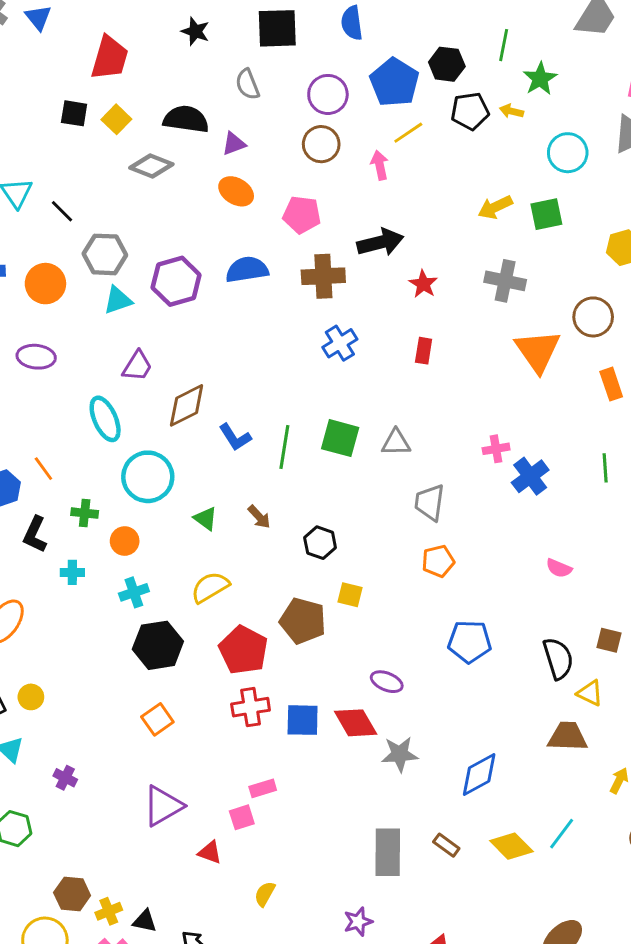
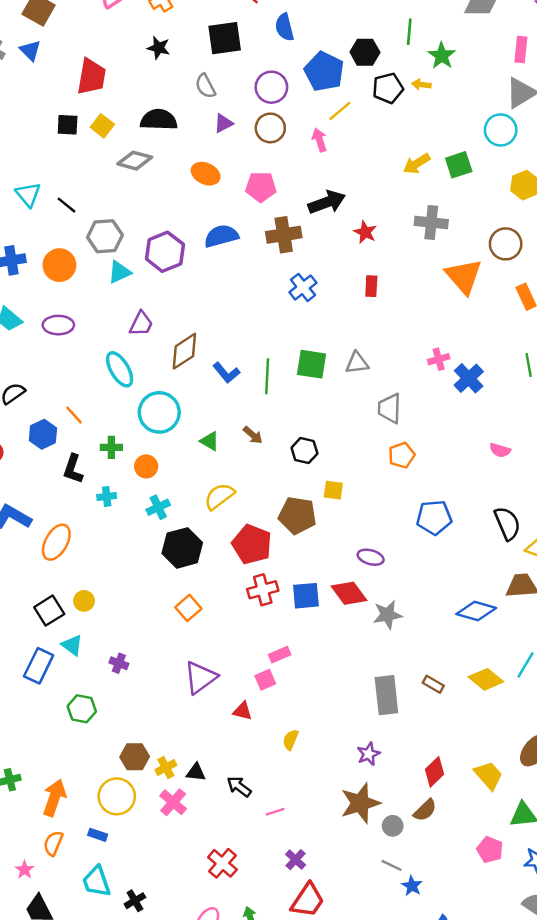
purple triangle: (234, 144) -> (224, 123), moved
cyan circle: (568, 153) -> (501, 130), moved
blue diamond: (479, 775) -> (476, 611), moved, turned 51

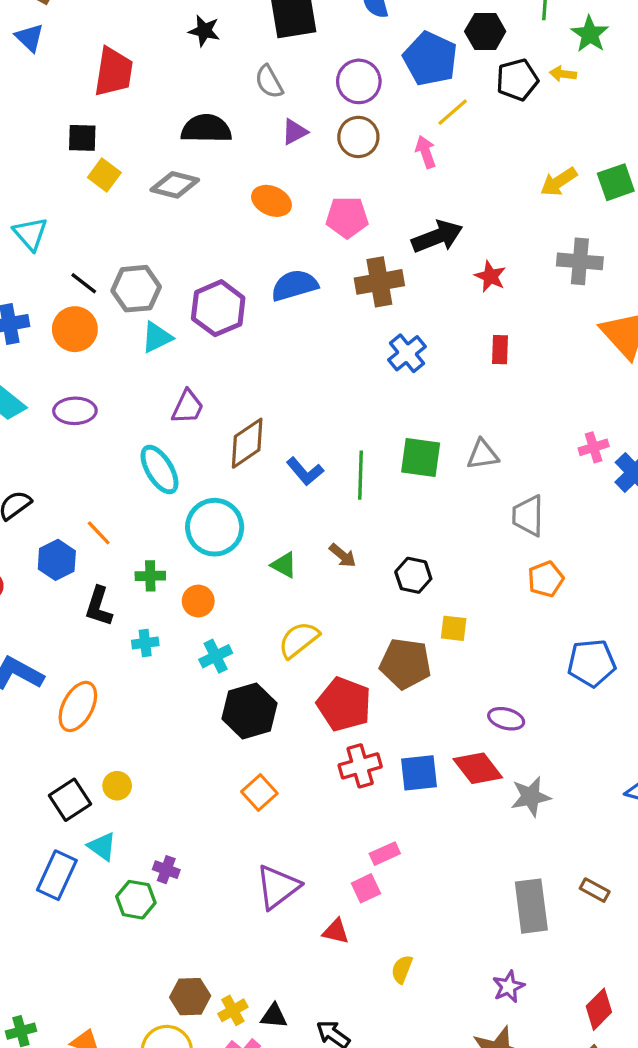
yellow square: (102, 126) -> (104, 175), moved
black line: (67, 205) -> (84, 283), moved
green hexagon: (82, 709) -> (136, 900), moved

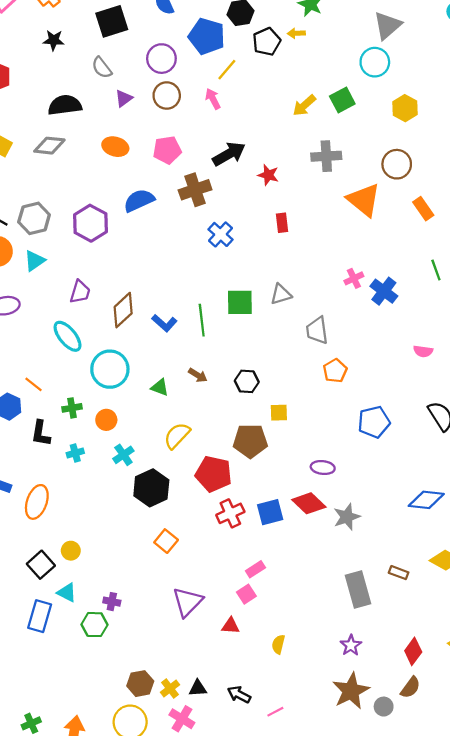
cyan triangle: (157, 337) -> (35, 261), moved

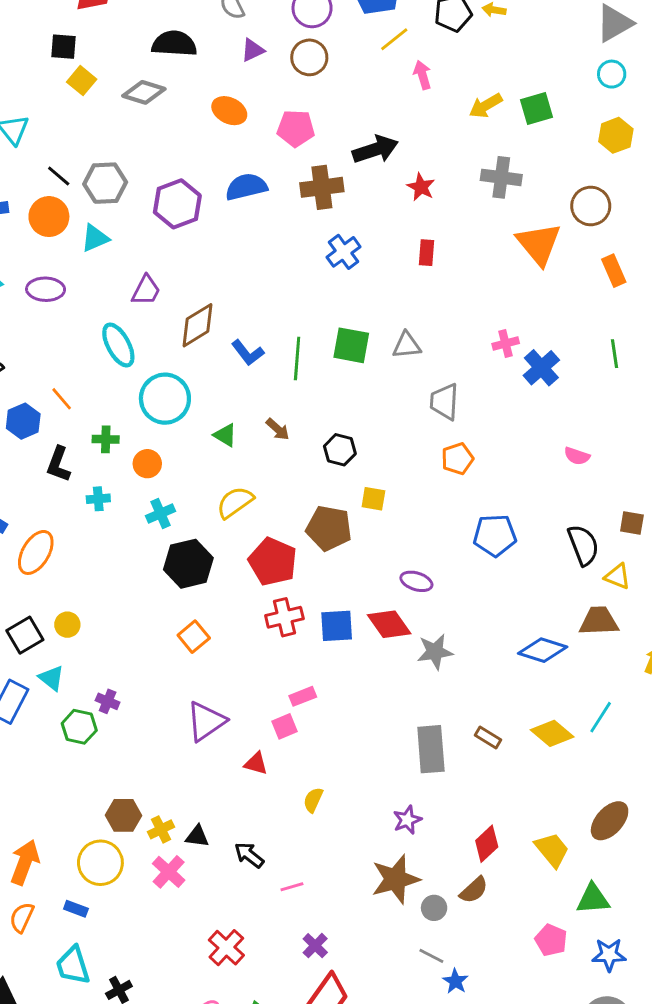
cyan circle: (375, 62) -> (612, 74), moved, size x0.7
pink arrow: (213, 99) -> (422, 75), moved

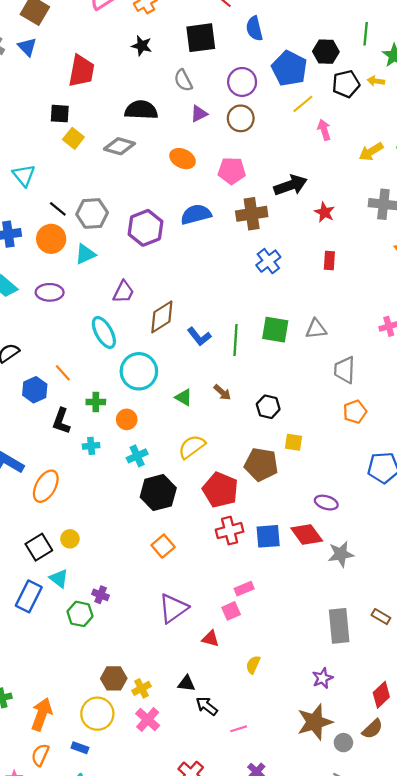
black triangle: (197, 836) -> (186, 683), moved

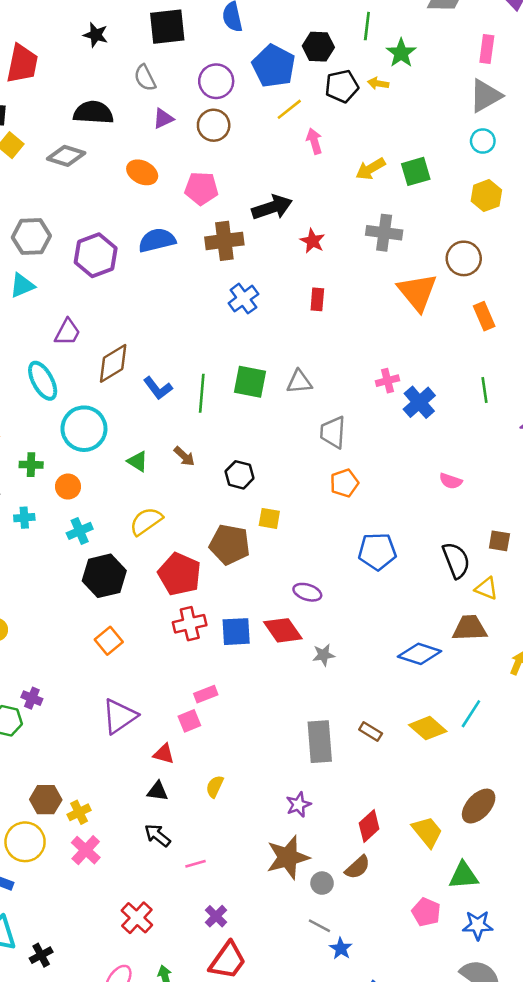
gray star: (341, 554) -> (324, 655), size x0.7
black triangle: (186, 683) -> (157, 791), moved

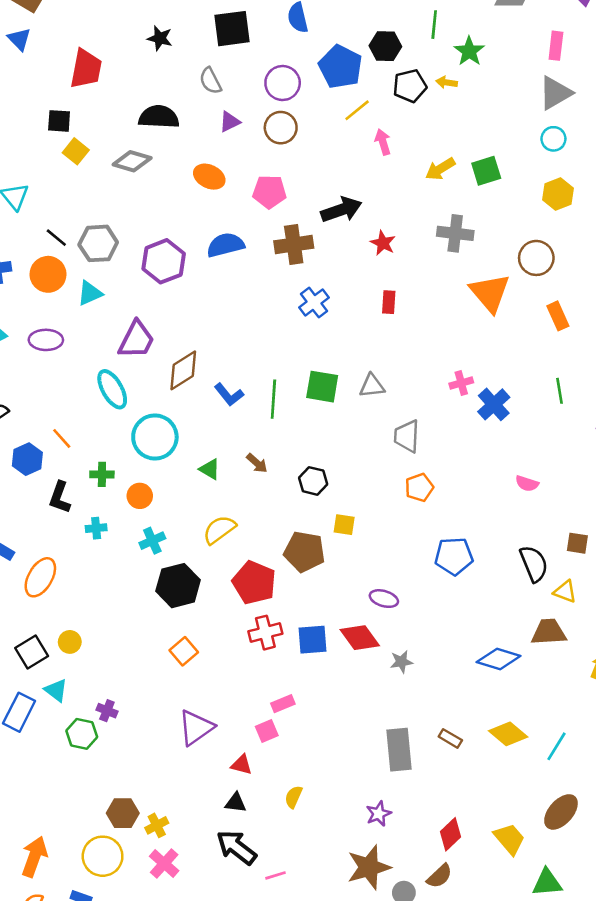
purple trapezoid: (67, 332) -> (136, 340), size x1.4
cyan line: (471, 714) -> (557, 746), moved
black arrow: (157, 835) -> (236, 847), size x1.5

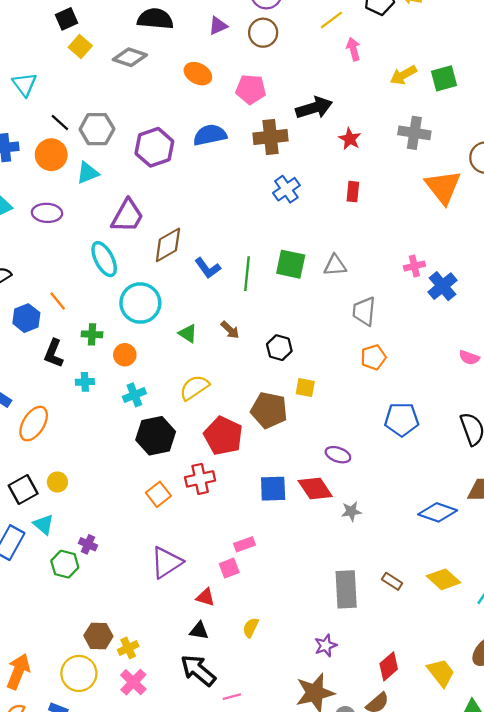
black square: (59, 121) -> (67, 19), turned -30
red cross: (265, 633) -> (200, 479), moved

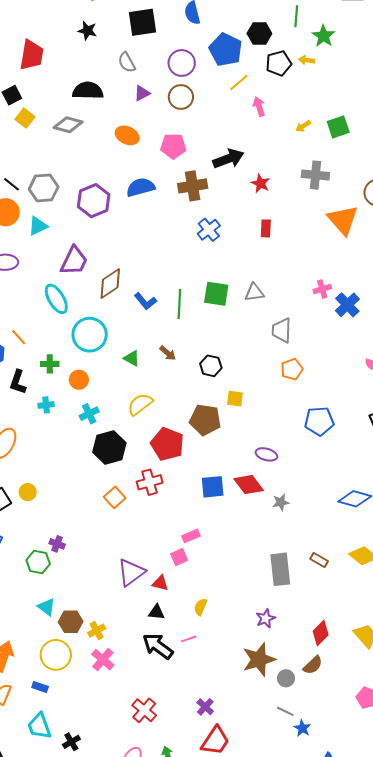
yellow arrow: (403, 75) -> (303, 126), size x0.7
cyan triangle: (44, 524) -> (46, 607), moved
purple triangle: (166, 562) -> (131, 572), moved
pink line: (232, 697) -> (189, 639), moved

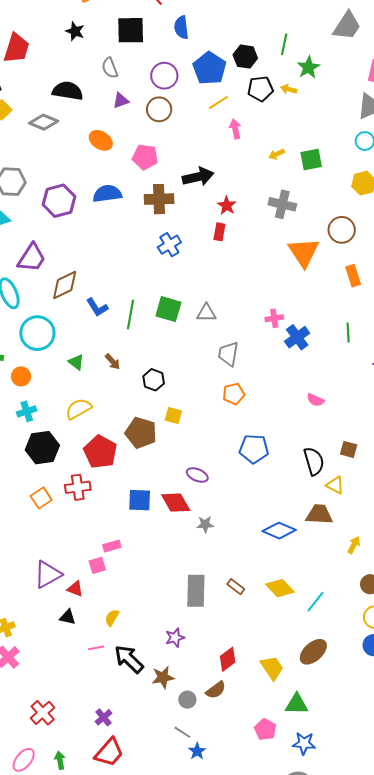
red rectangle: (266, 228) -> (219, 232), moved
black arrow: (158, 646) -> (129, 659), moved
brown star: (259, 659) -> (163, 677), size x0.7

